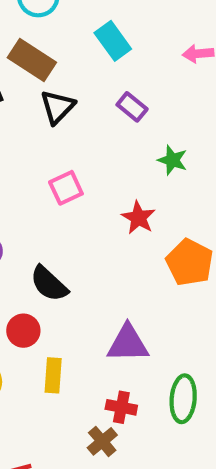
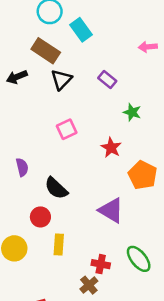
cyan rectangle: (113, 41) -> (81, 30), moved
purple triangle: (128, 343) -> (111, 210), moved, turned 32
green ellipse: (183, 399) -> (139, 259), turned -44

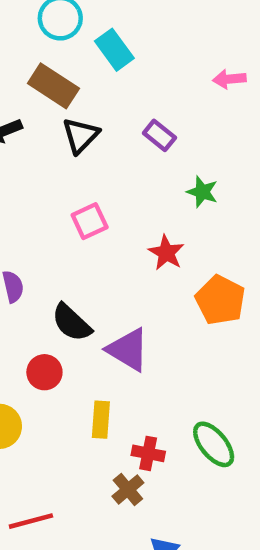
purple triangle: (111, 210) -> (128, 350), moved
yellow rectangle: (59, 244) -> (101, 420), moved

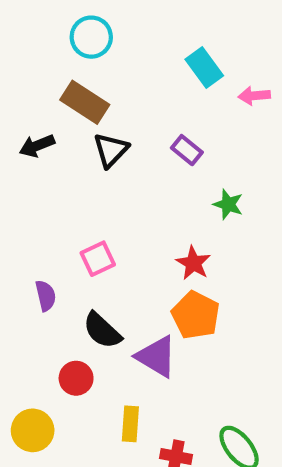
cyan rectangle: (114, 50) -> (204, 67), moved
pink square: (90, 221) -> (98, 259), moved
orange pentagon: (220, 300) -> (196, 315), moved

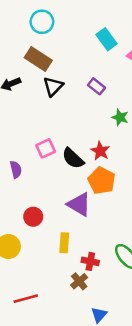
black semicircle: (102, 330) -> (73, 158), moved

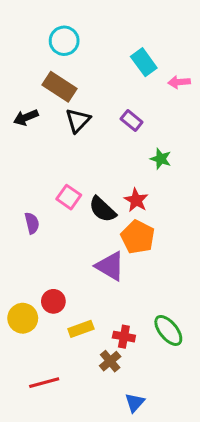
pink square: (46, 148) -> (69, 197), turned -30
red circle: (33, 217) -> (53, 301), moved
yellow rectangle: (64, 243) -> (81, 329), moved, turned 66

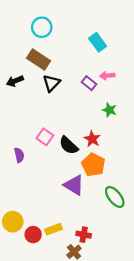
pink arrow: (179, 82) -> (107, 76), moved
red circle: (53, 301) -> (33, 235), moved
green ellipse: (168, 330) -> (115, 197), moved

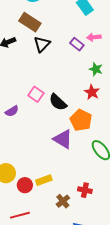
red star: (92, 139) -> (92, 92), moved
purple semicircle: (19, 155) -> (12, 111), turned 72
red cross: (84, 235) -> (85, 190), moved

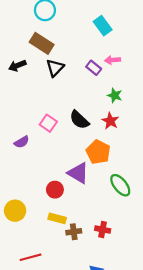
black semicircle: (58, 102) -> (79, 120), moved
yellow rectangle: (44, 180) -> (57, 218), turned 35
red circle: (25, 185) -> (55, 190), moved
brown cross: (63, 201) -> (74, 232), moved, turned 32

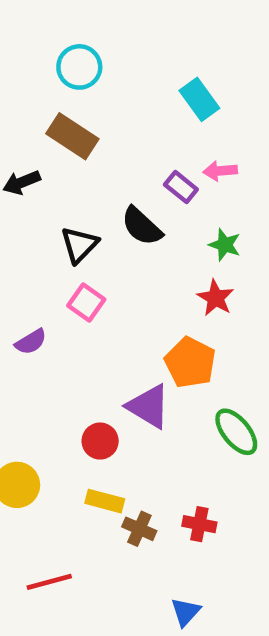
black triangle: (55, 68) -> (79, 245), moved
black semicircle: (79, 120) -> (142, 226), moved
brown cross: (74, 232) -> (139, 529), turned 32

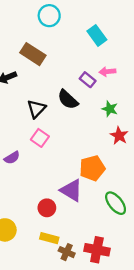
cyan circle: (79, 67) -> (49, 16), moved
red star: (216, 298) -> (119, 136), moved
orange pentagon: (190, 363) -> (92, 168), turned 30
red cross: (199, 524) -> (97, 250), size x1.5

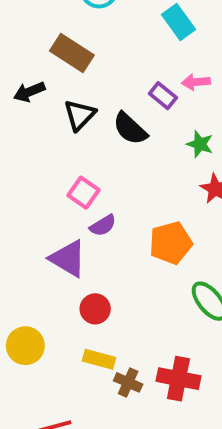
black triangle: (36, 109) -> (80, 115), moved
purple semicircle: (12, 158) -> (103, 226), moved
purple triangle: (71, 190) -> (68, 258), moved

